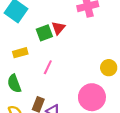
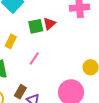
yellow rectangle: (20, 53) -> (11, 41), turned -56

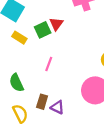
yellow rectangle: (11, 41) -> (19, 38), moved, turned -72

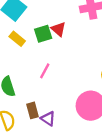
red triangle: (56, 24) -> (58, 29), turned -32
brown rectangle: (42, 102) -> (33, 110), turned -40

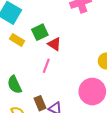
red triangle: (58, 29) -> (54, 44), moved

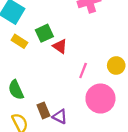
pink line: (46, 66) -> (83, 71), moved

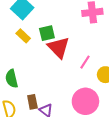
red triangle: (60, 46) -> (59, 48), size x1.6
pink line: (83, 71) -> (85, 62), moved

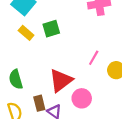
red triangle: (59, 48) -> (61, 80), moved, turned 40
pink circle: (85, 101) -> (82, 98), moved, size x0.7

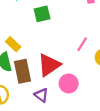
yellow rectangle: (26, 33) -> (13, 44), moved
brown rectangle: (39, 103) -> (23, 71), moved, size x1.5

